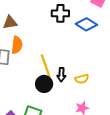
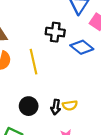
yellow line: (46, 66) -> (33, 62), moved
black arrow: (61, 75) -> (56, 107), moved

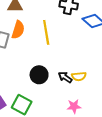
black arrow: (56, 107) -> (65, 77), turned 112

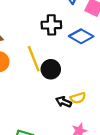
black circle: (39, 75) -> (51, 69), moved

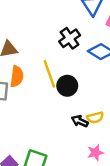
black cross: (51, 25) -> (70, 38), turned -36

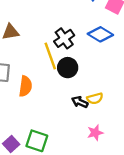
black cross: (70, 38) -> (64, 38), moved
orange semicircle: (17, 76) -> (25, 86), moved

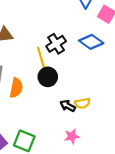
black circle: (68, 68) -> (48, 77), moved
pink star: (95, 133) -> (72, 136), moved

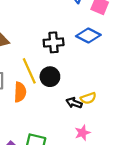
black cross: (56, 44) -> (54, 42), turned 36
yellow line: (42, 60) -> (29, 71), moved

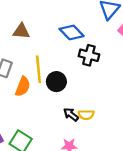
blue diamond: (88, 35) -> (72, 32), moved
black cross: (54, 42) -> (89, 55), moved

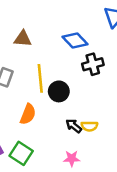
black cross: (89, 55) -> (93, 64), turned -30
orange semicircle: (23, 87) -> (28, 114), moved

